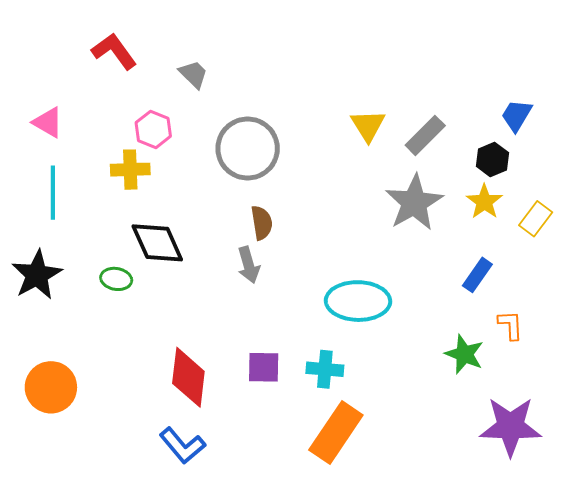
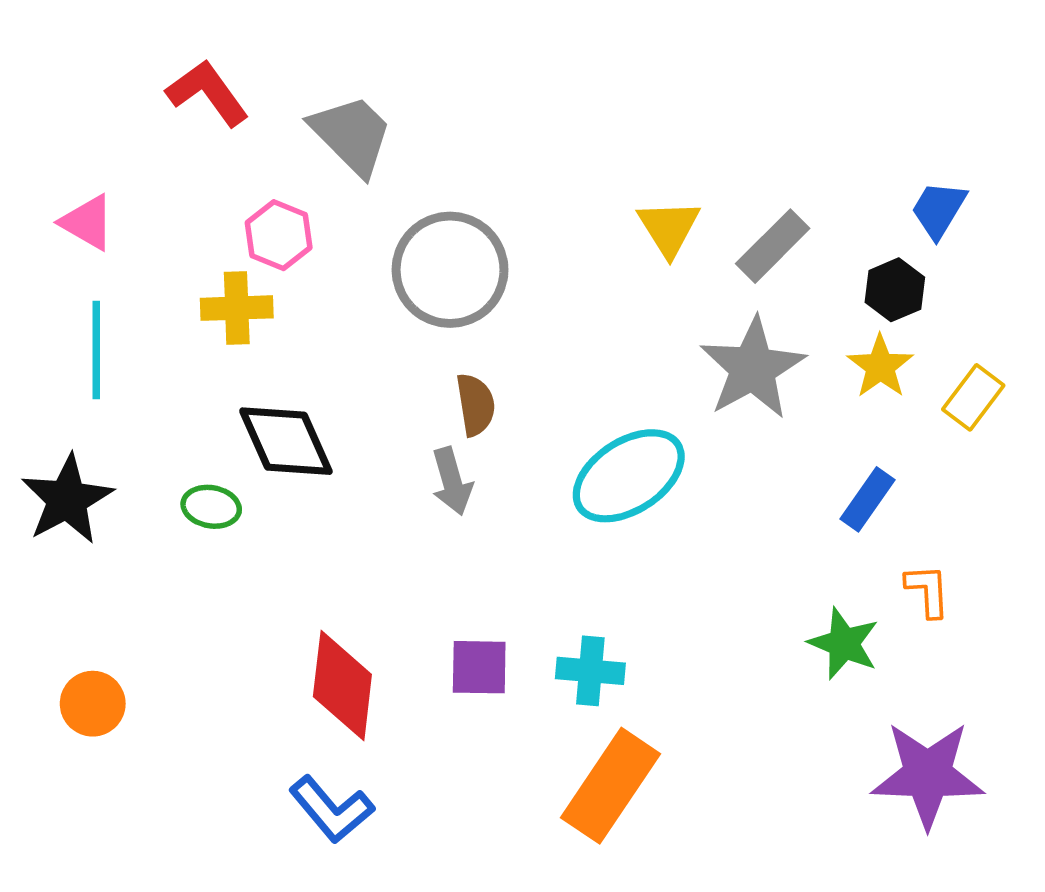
gray trapezoid: (193, 74) -> (352, 135), size x1.6
cyan ellipse: (358, 301) -> (629, 476), moved, turned -34
orange circle: (51, 387) -> (93, 704), size x0.7

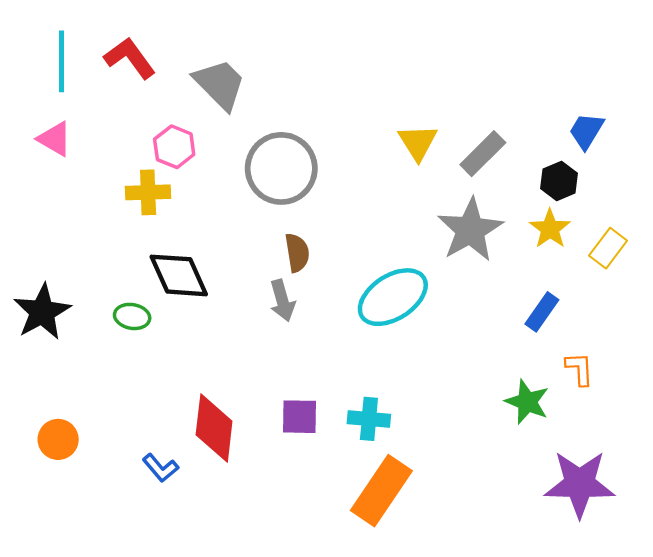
cyan line: (96, 350) -> (61, 61), moved
blue L-shape: (332, 809) -> (161, 468), moved, size x0.7

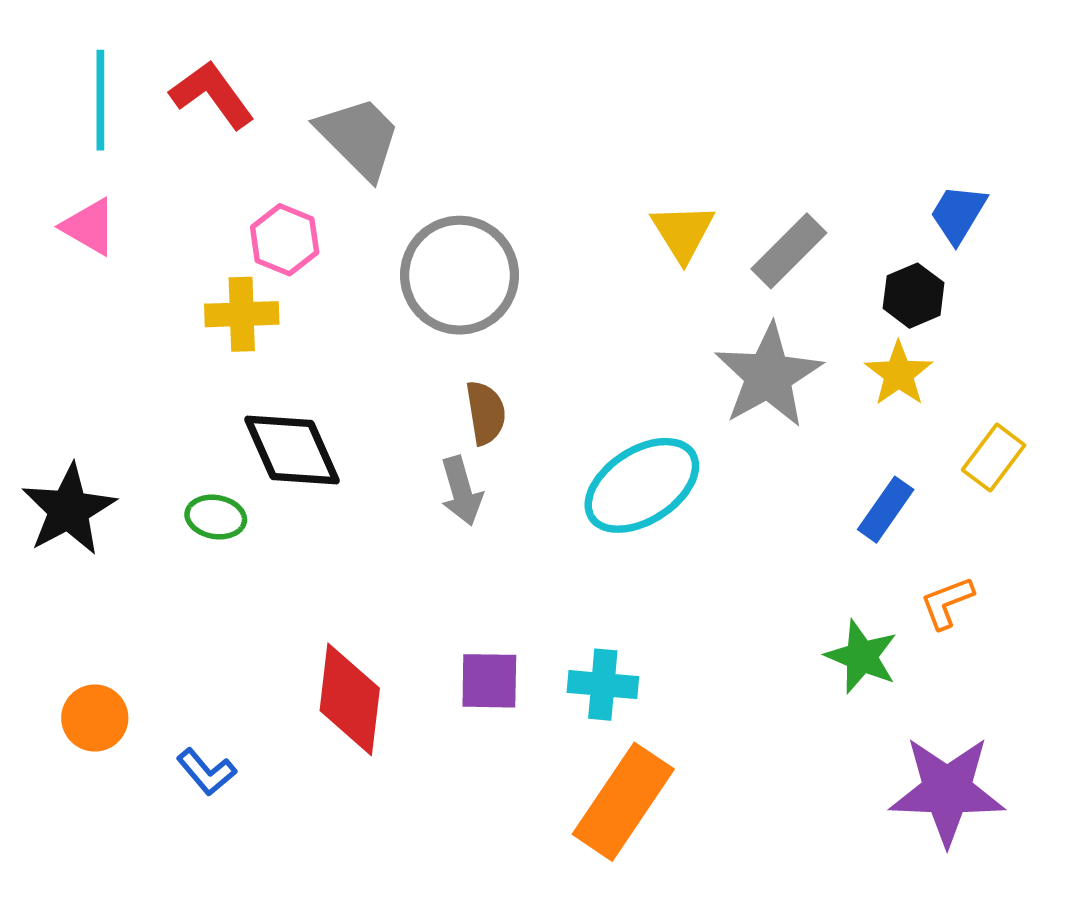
yellow rectangle: (608, 248) -> (994, 457), moved
orange L-shape: (580, 369) -> (947, 603), turned -108
blue L-shape: (161, 468) -> (206, 772), moved

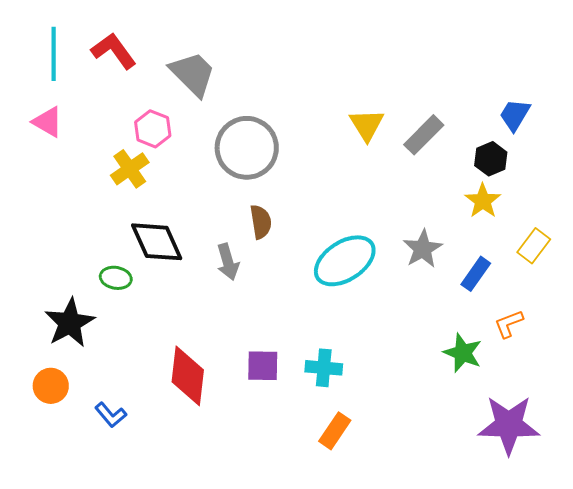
yellow cross: (242, 314) -> (130, 169), turned -33
gray star: (768, 376) -> (423, 249), moved, size x0.7
gray arrow: (461, 491) -> (228, 262), moved
black star: (69, 510) -> (70, 323), moved
orange rectangle: (623, 802) -> (335, 431), size x0.6

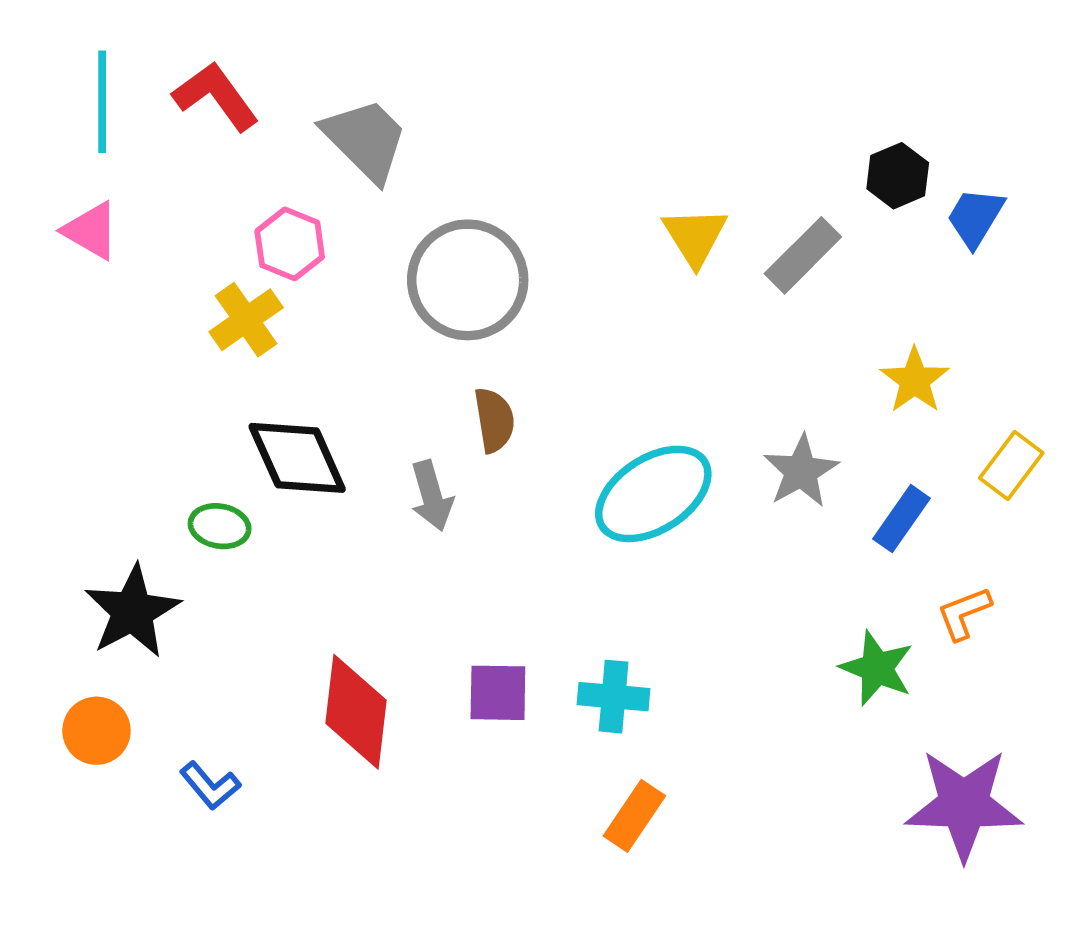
black hexagon: (491, 159) -> (898, 176), moved

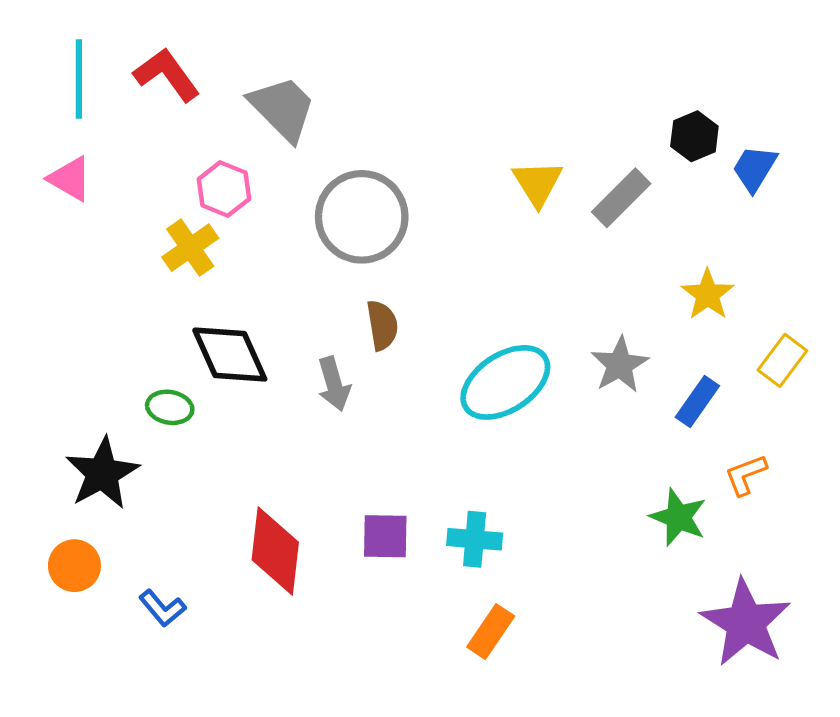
purple star: (964, 805) -> (746, 623), turned 30

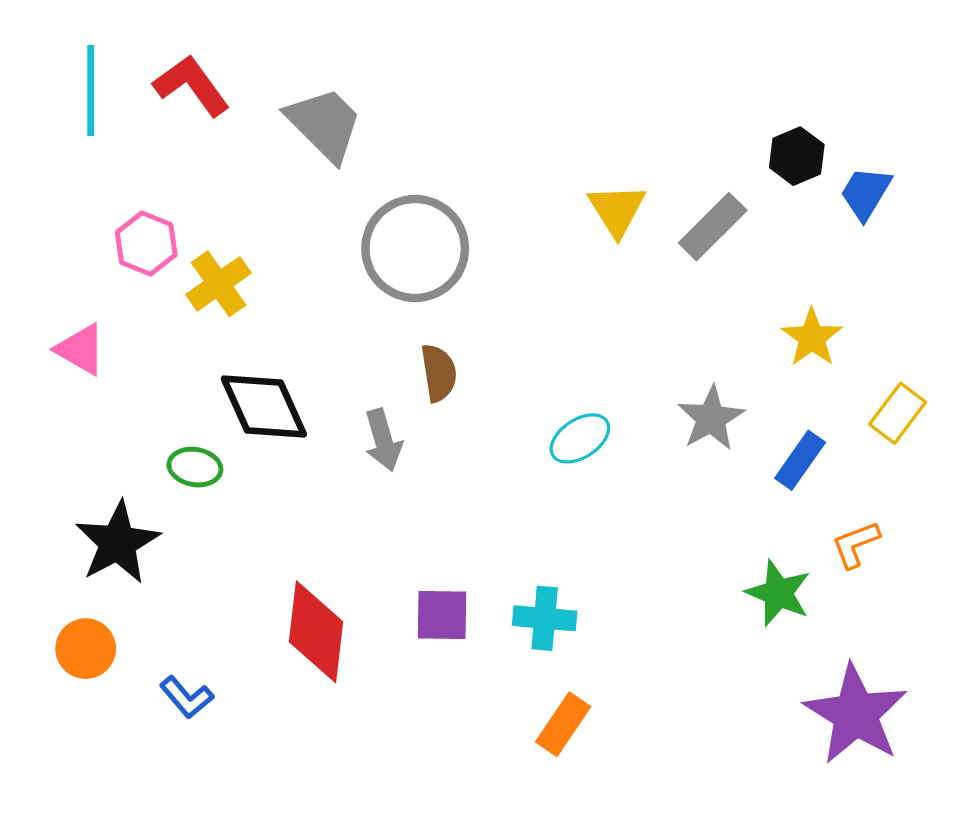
pink triangle: (70, 179) -> (81, 349), moved
pink hexagon: (224, 189) -> (146, 243), moved
cyan ellipse: (505, 382) -> (580, 438), size x0.6

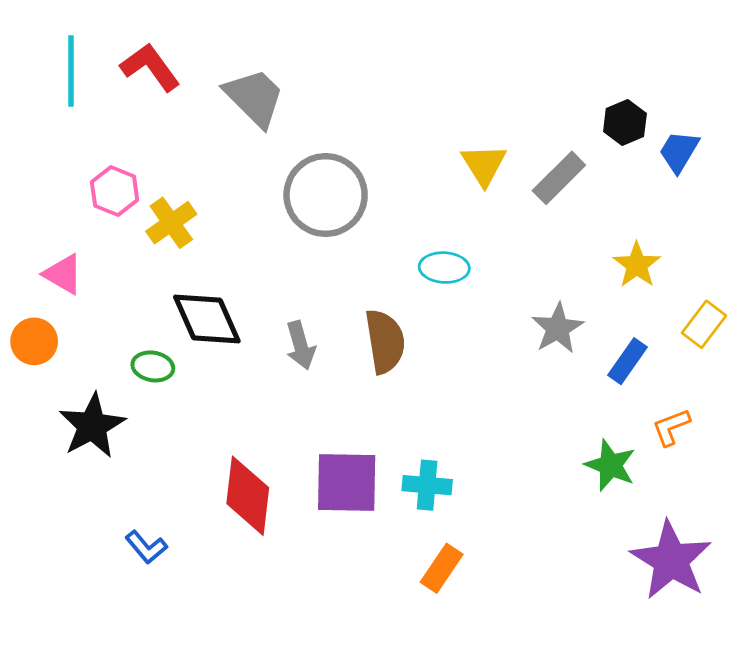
brown semicircle: (439, 373) -> (385, 341), moved, size x1.4
cyan ellipse: (580, 438) -> (444, 268), moved, turned 36
purple square: (442, 615) -> (347, 482), size x1.5
orange circle: (86, 649) -> (34, 341), moved

